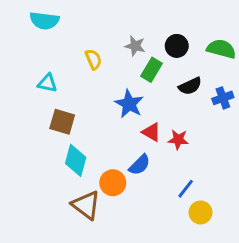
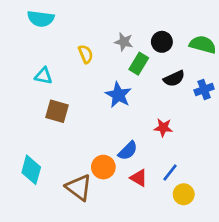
red triangle: (151, 132) -> (139, 178), moved
cyan diamond: (76, 160) -> (31, 170), moved

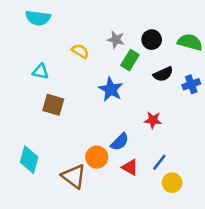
yellow semicircle: (86, 54) -> (80, 51), turned -36

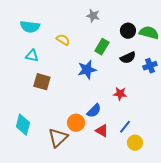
cyan semicircle: (38, 18) -> (30, 27), moved
gray star: (116, 40) -> (93, 16), moved
black circle: (152, 40) -> (128, 31), moved
blue star: (111, 89) -> (87, 70), turned 30
brown triangle: (74, 176) -> (58, 138), turned 40

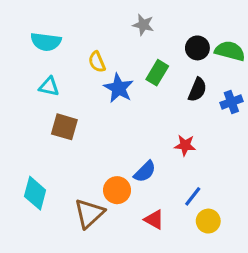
yellow semicircle: (63, 40) -> (97, 62), turned -144
black semicircle: (128, 58) -> (197, 90), turned -42
blue star: (87, 70) -> (119, 88), moved, turned -30
red triangle: (102, 131) -> (154, 220), moved

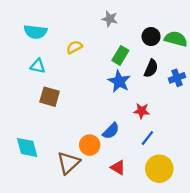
yellow semicircle: (97, 62) -> (74, 47), turned 84
blue star: (119, 88) -> (119, 81), moved
cyan diamond: (35, 193) -> (27, 147), turned -30
blue line: (193, 196) -> (147, 138), moved
yellow circle: (208, 221) -> (159, 169), size x1.5

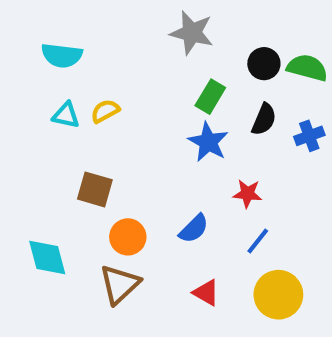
gray star: (110, 19) -> (192, 33), size x1.5
yellow semicircle: (74, 47) -> (105, 111), moved
brown square: (50, 97) -> (95, 189), moved
orange circle: (90, 145) -> (128, 237), moved

